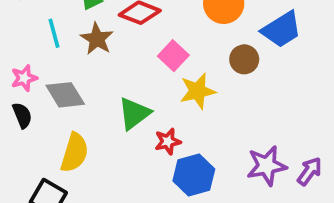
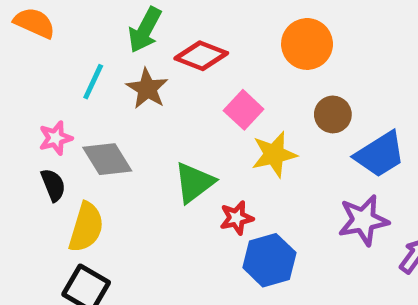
blue trapezoid: (282, 30) -> (380, 154), moved
cyan line: (54, 33) -> (93, 82), turned 40
yellow semicircle: (74, 153) -> (86, 227), moved
purple star: (267, 166) -> (363, 220), moved

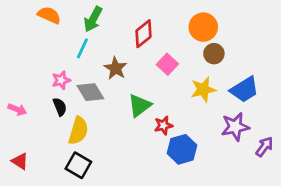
green arrow: (145, 30) -> (93, 19), moved
red diamond: (201, 56) -> (143, 34), turned -60
brown star: (147, 89) -> (116, 68), moved
brown circle: (333, 114) -> (214, 54), moved
yellow star: (274, 154) -> (203, 90), moved

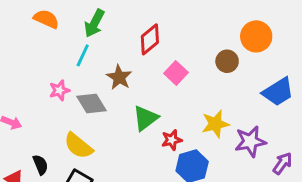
orange circle: (203, 27) -> (256, 36), moved
yellow star: (203, 90) -> (215, 124), moved
blue trapezoid: (244, 90) -> (278, 92), moved
black semicircle: (60, 107) -> (40, 165), moved
yellow semicircle: (78, 131) -> (78, 146), turned 112

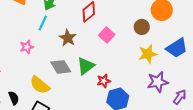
gray diamond: (91, 104) -> (61, 67), moved
yellow star: (215, 124) -> (148, 54), moved

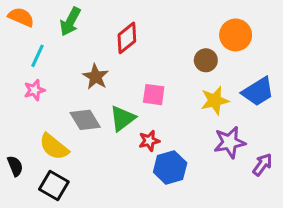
cyan line: (43, 23) -> (37, 56), moved
pink square: (107, 35) -> (154, 95), moved, turned -35

